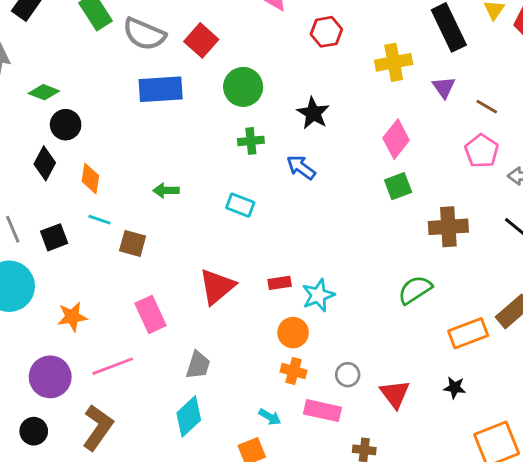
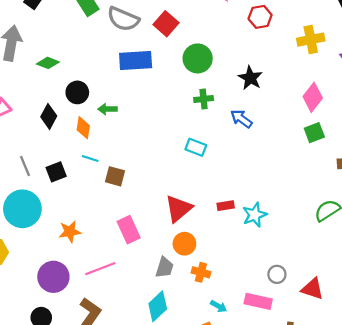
black circle: (66, 125) -> (77, 92), moved
green arrow: (166, 190) -> (107, 109), moved
orange circle: (293, 333) -> (184, 244), moved
orange cross: (294, 371) -> (201, 272), moved
red triangle: (395, 394) -> (312, 289), turned -35

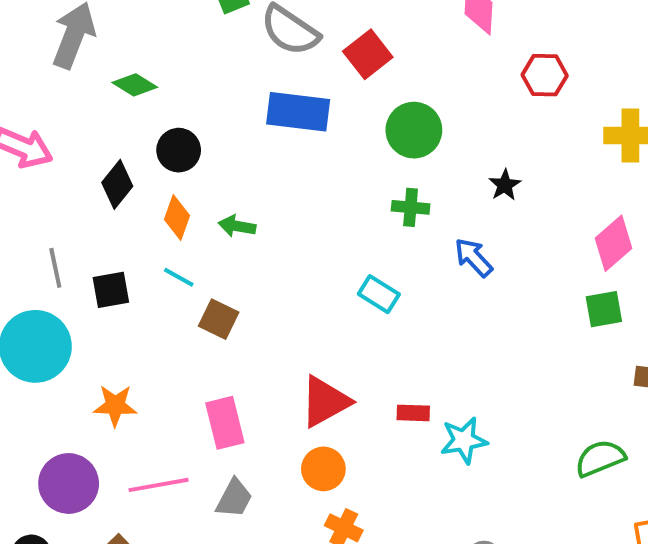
black star: (250, 78) -> (505, 185), size x0.7
green arrow: (107, 109) -> (237, 226), moved
gray trapezoid: (165, 268) -> (234, 498), moved

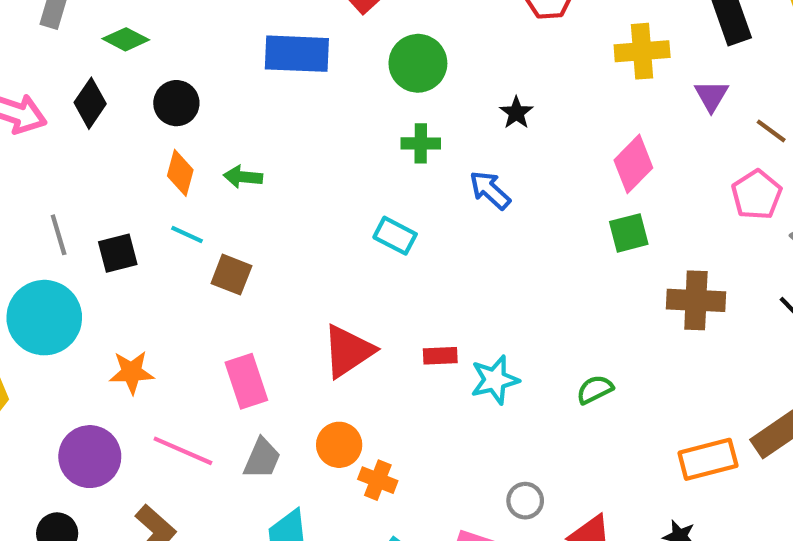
black diamond: (117, 184) -> (90, 103), moved
green semicircle: (600, 458) -> (595, 390), moved, size x0.7
orange circle: (323, 469) -> (339, 445), moved
pink line: (159, 485) -> (183, 451), turned 38

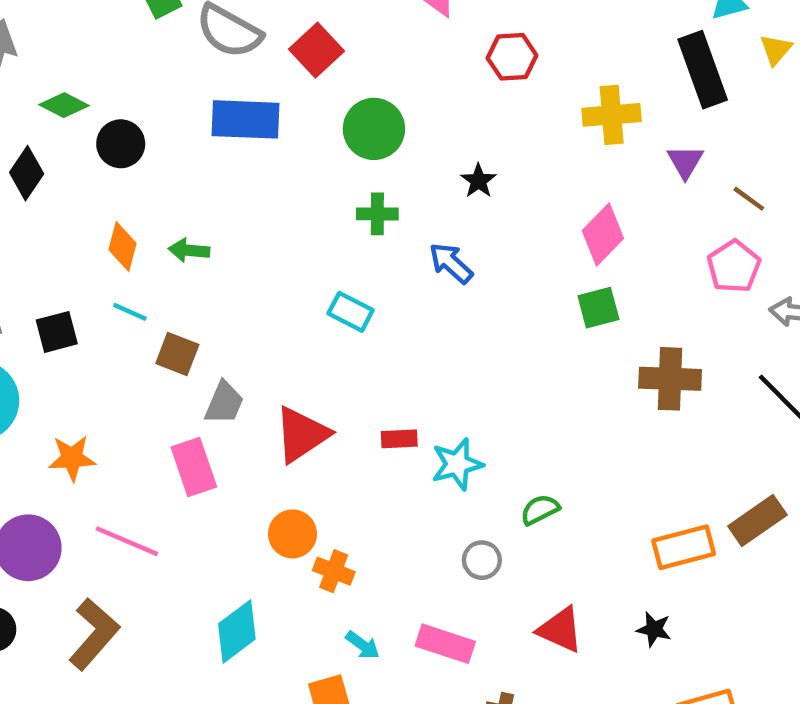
black circle: (176, 103) -> (121, 144), moved
green semicircle: (595, 390) -> (540, 510), moved
gray trapezoid: (262, 458) -> (224, 403), moved
gray circle: (525, 501) -> (482, 560), moved

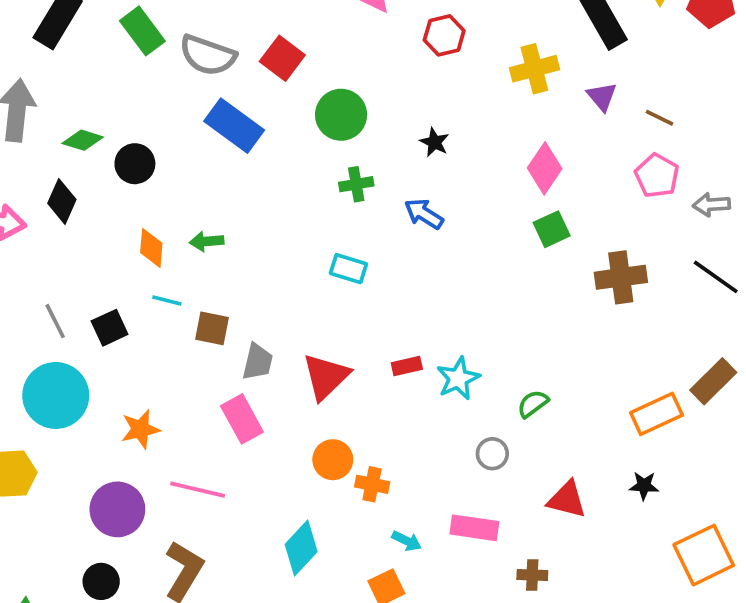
blue rectangle: (246, 119) -> (234, 126), turned 44

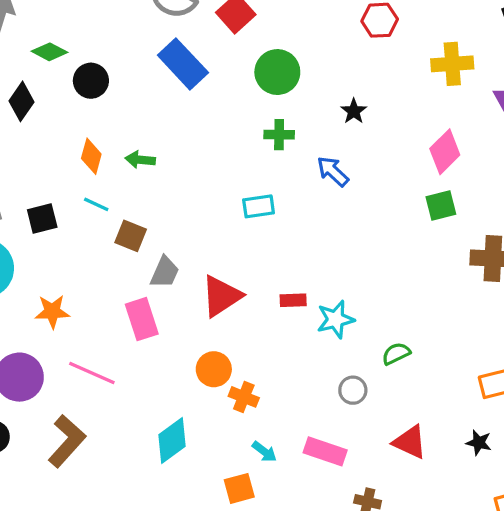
cyan rectangle: (348, 269) -> (259, 206), turned -36

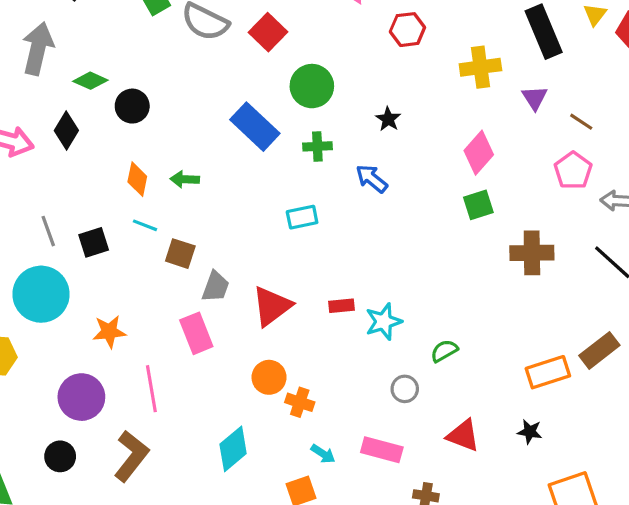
blue rectangle: (183, 64) -> (255, 127), moved
pink line: (92, 373) -> (151, 389), turned 60

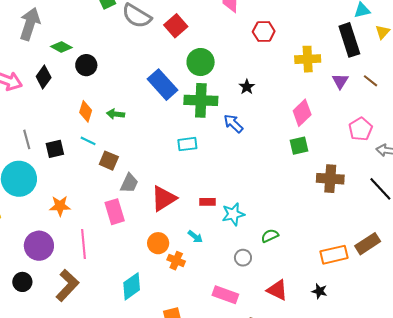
brown line: (581, 122) -> (370, 81), moved
green cross: (317, 146) -> (201, 100), size x1.8
cyan arrow: (323, 454) -> (195, 237), moved

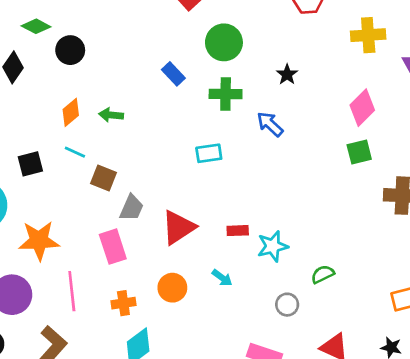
blue rectangle: (162, 85) -> (173, 74), size x0.6
green cross: (201, 100) -> (226, 94), size x0.7
orange diamond: (86, 111) -> (71, 112), turned 35
orange star: (60, 206) -> (39, 241), size x1.4
orange cross: (176, 261) -> (123, 303), moved, turned -30

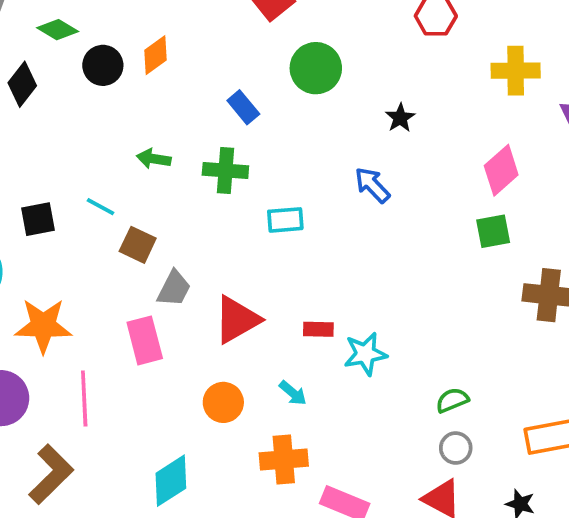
green cross: (226, 94) -> (225, 170), moved
orange diamond: (71, 112) -> (156, 55), moved
green semicircle: (323, 274) -> (452, 400), moved
orange cross: (123, 303) -> (284, 460), moved, size x1.4
gray circle: (287, 305) -> (456, 448), moved

